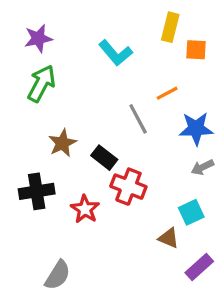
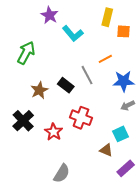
purple star: (38, 38) -> (49, 15), moved, turned -30
black rectangle: (104, 158) -> (66, 85), moved
black cross: (37, 191) -> (23, 121), turned -35
gray semicircle: (58, 275) -> (62, 173), moved

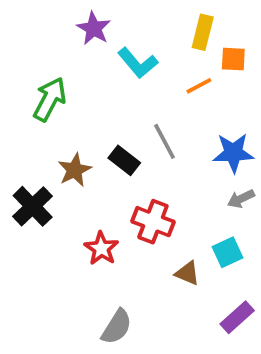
orange line: (105, 59) -> (199, 86), moved
black cross: (23, 121) -> (33, 206), moved
brown triangle: (106, 150) -> (187, 273), moved

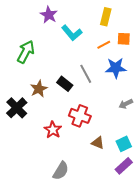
orange square: (233, 59) -> (124, 39), moved
blue star: (233, 153) -> (116, 68), moved
cyan square: (228, 252) -> (124, 144), moved

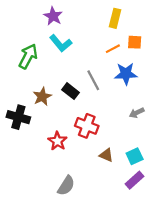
cyan L-shape: (72, 33) -> (61, 43), moved
black cross: (17, 108) -> (18, 117), turned -30

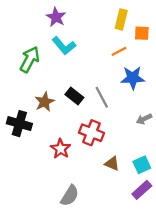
orange square: (135, 42) -> (142, 33), moved
gray line: (93, 80) -> (102, 97), moved

